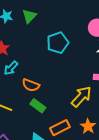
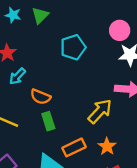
green rectangle: (38, 106) -> (48, 121), turned 35

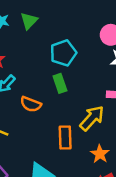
green rectangle: (48, 121) -> (60, 83), moved
orange rectangle: (74, 147) -> (65, 138), moved, turned -65

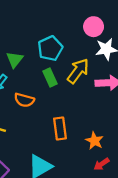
green triangle: (29, 21) -> (15, 60), moved
yellow arrow: (92, 118) -> (78, 71), moved

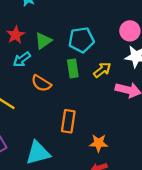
yellow arrow: (78, 71) -> (102, 70), size x0.7
orange star: (94, 141) -> (99, 143), turned 30

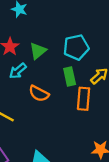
orange rectangle: (68, 121) -> (84, 99), moved

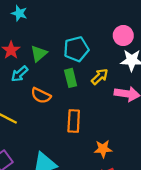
orange rectangle: (84, 99) -> (74, 121), moved

